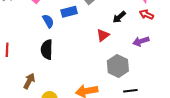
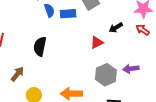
blue semicircle: (48, 21) -> (49, 10), moved
purple arrow: (141, 41) -> (131, 69), moved

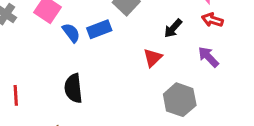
purple arrow: (131, 69) -> (208, 57), moved, turned 70

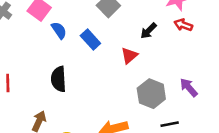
blue rectangle: (99, 29) -> (90, 39), moved, turned 66
purple arrow: (208, 57) -> (189, 87), moved

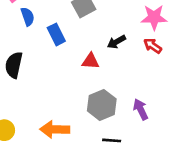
red triangle: (129, 56) -> (90, 61), turned 30

